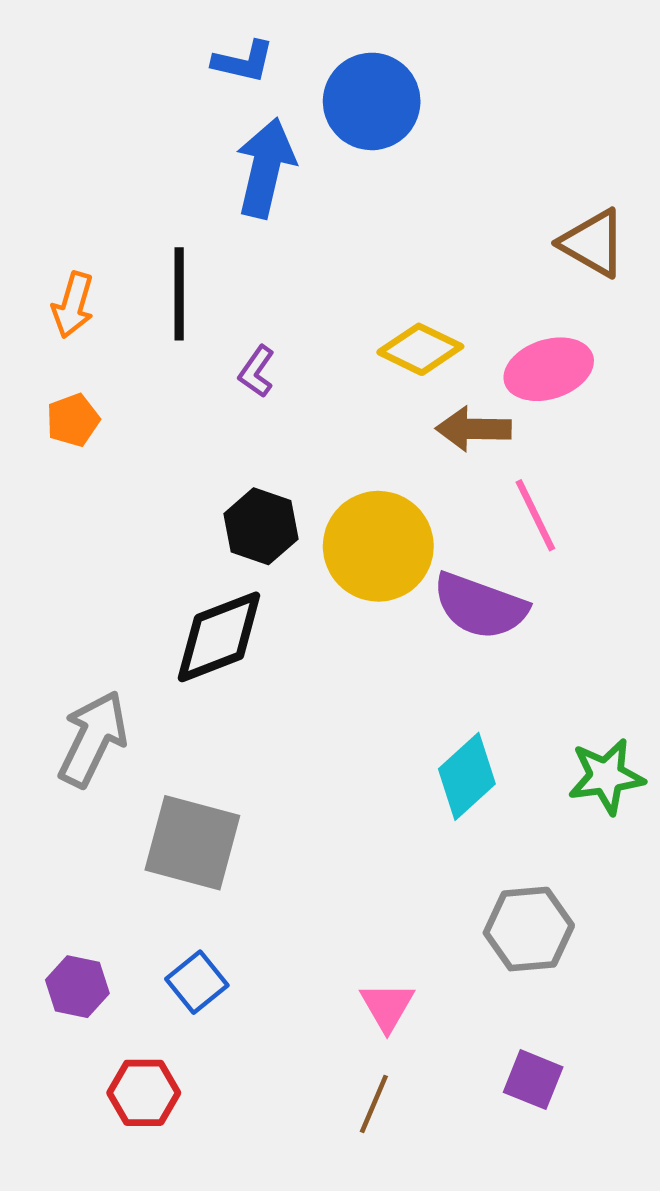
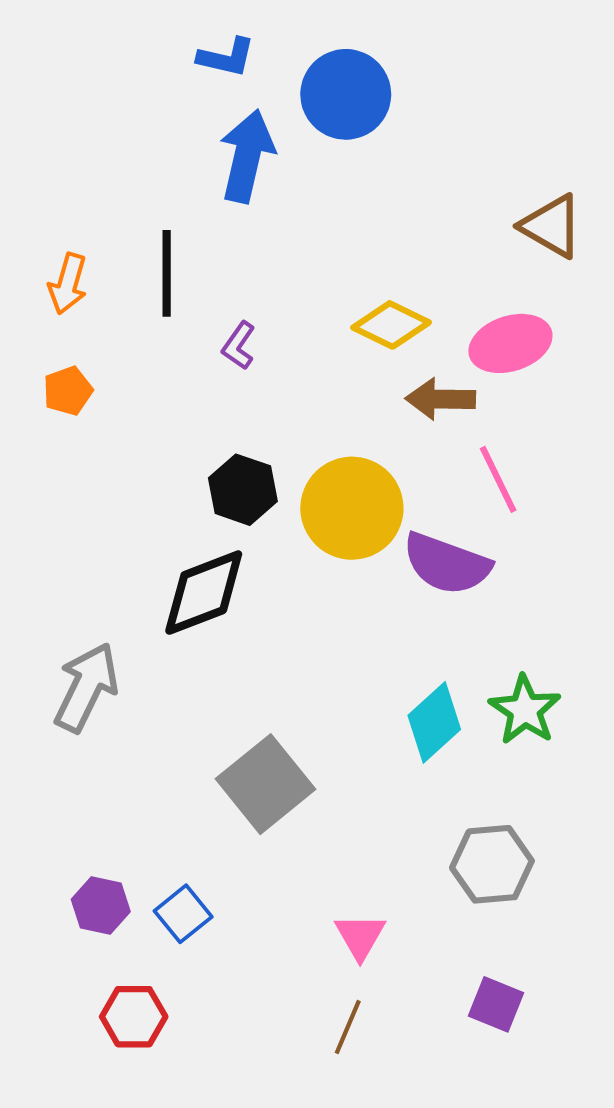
green star: (606, 776) -> (525, 710), moved, turned -30
gray square: (192, 843) -> (265, 784), moved, turned 36
purple hexagon: (77, 987) -> (101, 906), moved

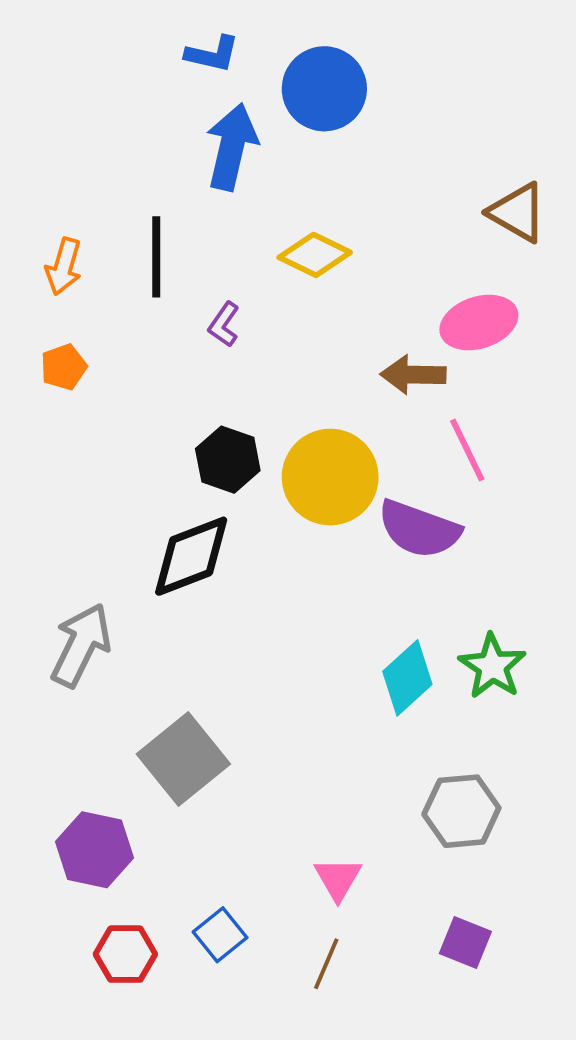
yellow diamond: (391, 325) -> (315, 255), moved
gray square: (265, 784) -> (183, 759), moved
purple hexagon: (101, 906) -> (95, 850), size x1.4
blue square: (183, 914) -> (220, 935), moved

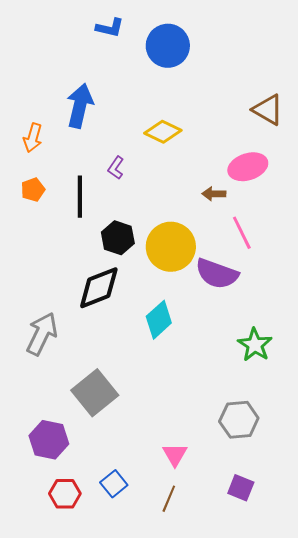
blue arrow: (232, 147) -> (80, 106), moved
black line: (156, 257) -> (80, 197), moved
brown arrow: (413, 375) -> (214, 194), size x0.7
cyan diamond: (407, 678) -> (159, 320), moved

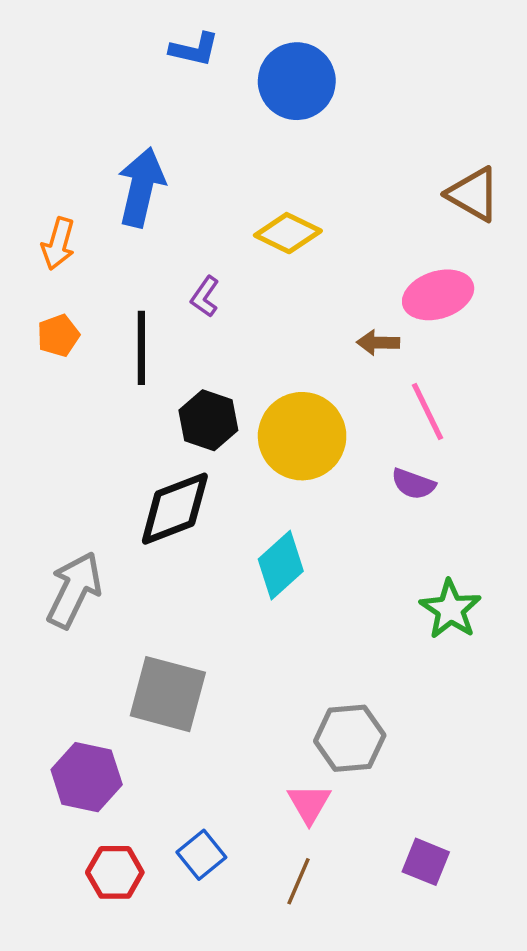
purple semicircle: (217, 274) -> (413, 484), moved, size x0.6
gray square: (95, 393) -> (168, 694), turned -36
gray hexagon: (239, 420) -> (350, 738), moved

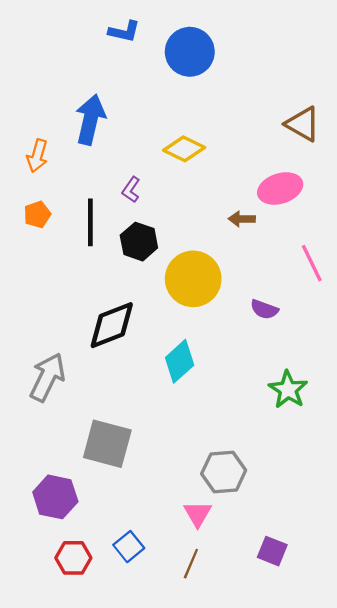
pink line: (427, 411) -> (312, 263), moved
black hexagon: (208, 420) -> (139, 242), moved

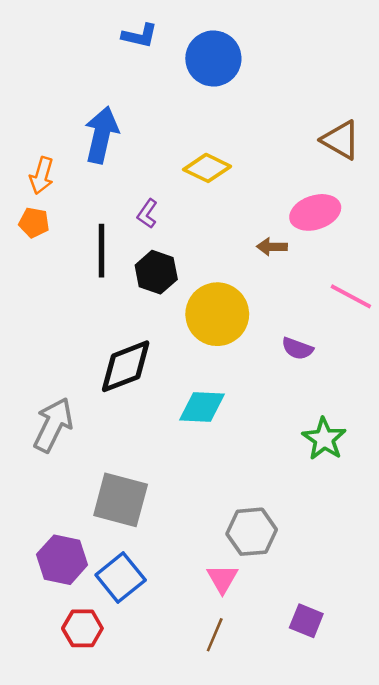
orange pentagon: (37, 214) -> (34, 223), moved, turned 30
pink line: (312, 263) -> (351, 296), turned -36
cyan diamond: (180, 361) -> (202, 407), turned 45
blue square: (129, 547) -> (121, 577), moved, size x1.4

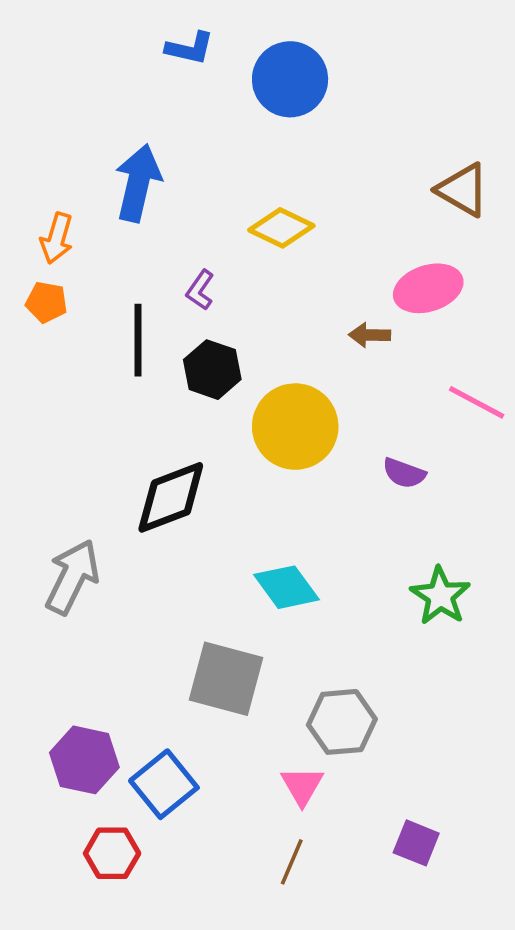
cyan diamond: (202, 407) -> (287, 587), moved, turned 51
gray square: (121, 500) -> (226, 679), moved

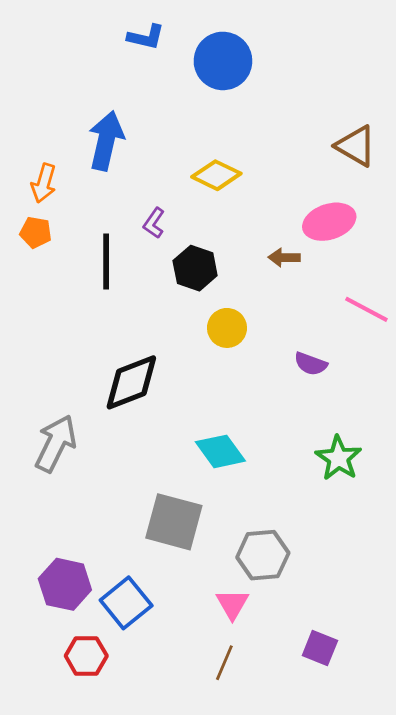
black hexagon: (212, 370) -> (195, 268), moved
yellow circle: (295, 427) -> (227, 328), size x0.6

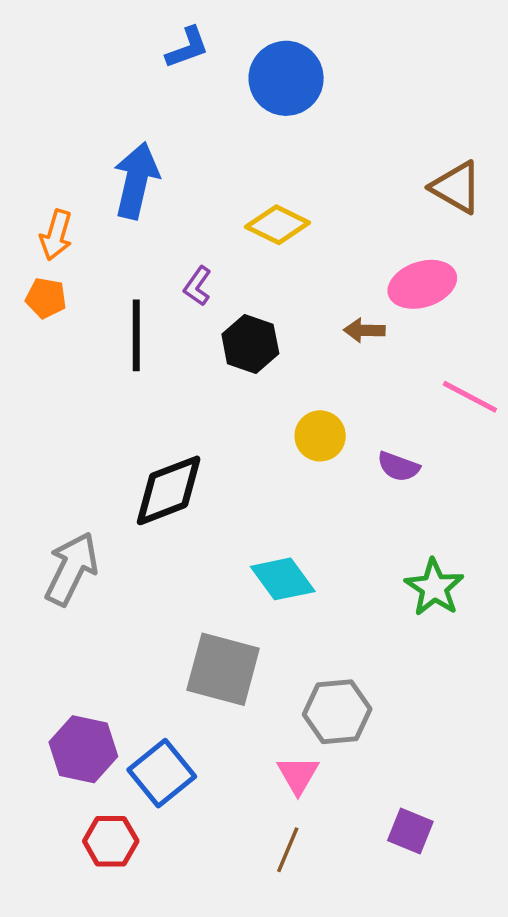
blue L-shape: (146, 37) -> (187, 48), turned -33
yellow circle: (227, 328) -> (320, 436), moved

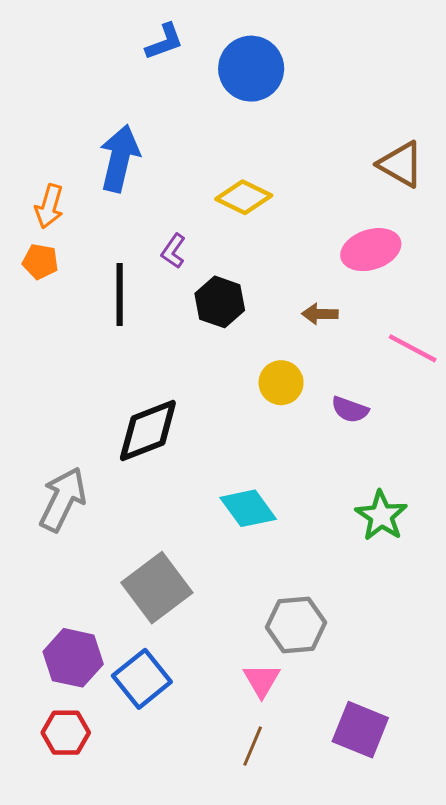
brown arrow: (364, 330) -> (320, 314), moved
gray square: (223, 669) -> (157, 588), moved, turned 38
purple square: (410, 831) -> (360, 730), size x1.4
red hexagon: (111, 841) -> (66, 733), moved

